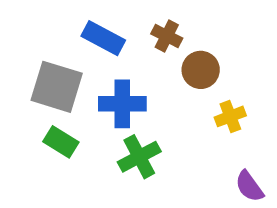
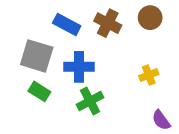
brown cross: (167, 36) -> (108, 23), size x1.4
brown circle: (201, 70) -> (150, 18), moved

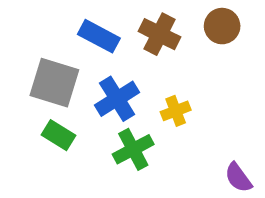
blue cross: (79, 67) -> (117, 99), turned -32
yellow cross: (149, 75) -> (176, 111), moved

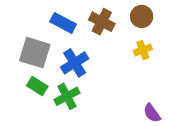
yellow cross: (176, 111) -> (143, 50), moved
green cross: (133, 149) -> (67, 96), moved

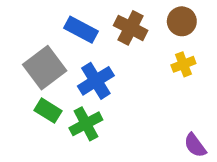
gray square: (35, 53) -> (45, 68), turned 36

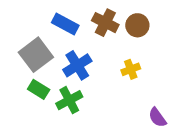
brown circle: (182, 21) -> (137, 25), moved
yellow cross: (183, 64) -> (131, 69), moved

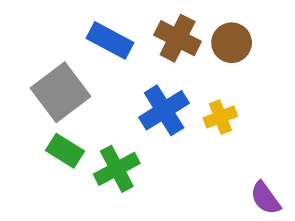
blue cross: (77, 65) -> (164, 110), moved

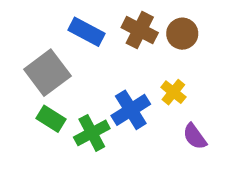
blue cross: (164, 110) -> (131, 110), moved
yellow cross: (220, 117) -> (173, 92), turned -30
purple semicircle: (265, 198) -> (195, 136), moved

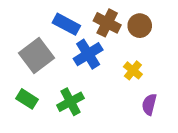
blue cross: (131, 110) -> (88, 54), moved
green rectangle: (51, 119) -> (27, 99), moved
purple semicircle: (195, 136) -> (149, 104), turned 50

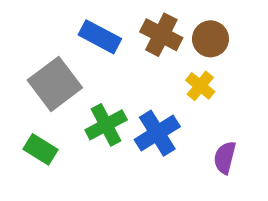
blue cross: (88, 54) -> (157, 133), moved
yellow cross: (133, 70) -> (200, 86), moved
green cross: (70, 102) -> (106, 125), moved

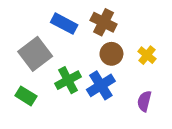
brown circle: (210, 39) -> (111, 54), moved
yellow cross: (200, 86) -> (147, 55), moved

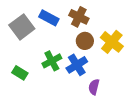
gray square: (35, 54) -> (22, 27), moved
yellow cross: (147, 55) -> (112, 42), size x1.6
purple semicircle: (144, 101) -> (94, 87), moved

